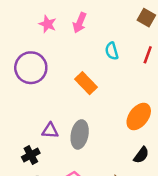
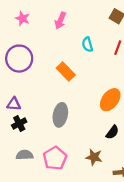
pink star: (48, 24) -> (22, 18), moved
purple triangle: (50, 131) -> (14, 104), moved
black cross: (31, 155) -> (19, 124), moved

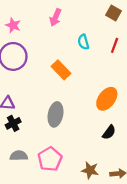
pink star: (22, 18) -> (13, 25), moved
brown star: (94, 157) -> (90, 170), moved

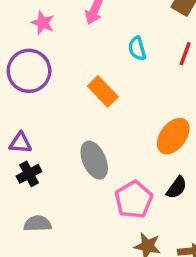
pink star: (13, 25) -> (43, 23), moved
gray ellipse: (55, 114) -> (94, 160), turned -35
pink pentagon: (50, 159) -> (134, 200), moved

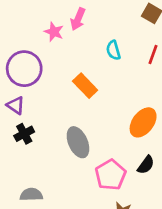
pink star: (43, 23) -> (54, 32), moved
purple triangle: (20, 143) -> (16, 105), moved, turned 30
black cross: (29, 174) -> (24, 134), moved

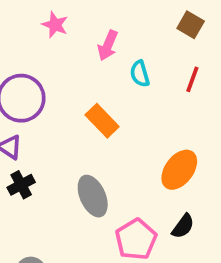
pink arrow: (78, 19) -> (108, 45), moved
pink star: (54, 32) -> (55, 25), moved

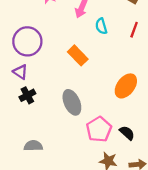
black semicircle: (183, 226) -> (127, 133), moved, turned -84

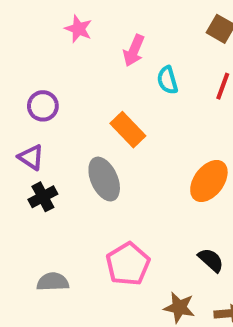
purple circle: (27, 41) -> (43, 106), size x0.6
gray ellipse: (72, 102) -> (104, 179), moved
pink pentagon: (99, 129) -> (128, 264), moved

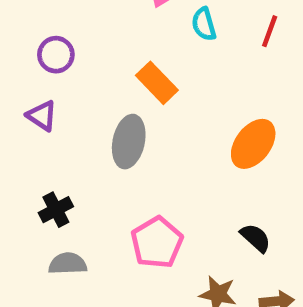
gray ellipse: (104, 179) -> (129, 142), turned 36
black cross: (43, 197) -> (56, 210), moved

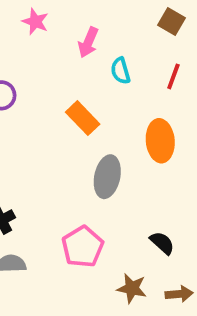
gray ellipse: (129, 142) -> (107, 177), moved
orange ellipse: (253, 144) -> (160, 141), moved, turned -42

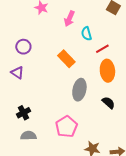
red line: (173, 76) -> (102, 49), moved, turned 40
black semicircle: (162, 243) -> (108, 103), moved

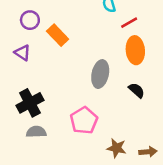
orange rectangle: (66, 59) -> (58, 35), moved
black cross: (23, 113) -> (30, 103), size x1.5

